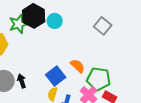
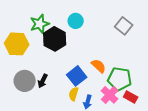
black hexagon: (34, 16) -> (55, 39), moved
black arrow: (22, 81) -> (43, 81), turned -136

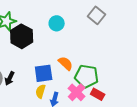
cyan circle: (76, 21) -> (57, 23), moved
gray square: (124, 26) -> (97, 15), moved
blue square: (77, 76) -> (44, 73), turned 30

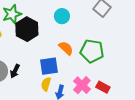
orange semicircle: (66, 63) -> (66, 48), moved
green pentagon: (87, 76) -> (92, 51), moved

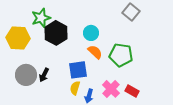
cyan circle: (62, 16) -> (91, 33), moved

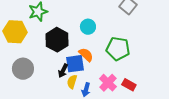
black hexagon: (56, 33) -> (57, 40), moved
orange semicircle: (95, 52) -> (86, 55), moved
black arrow: (44, 75) -> (63, 71), moved

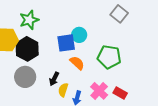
black hexagon: (57, 40) -> (27, 49), moved
blue square: (75, 64) -> (66, 43), moved
gray circle: (23, 69) -> (25, 77), moved

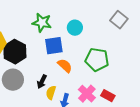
gray square: (119, 14) -> (119, 20), moved
green star: (29, 20) -> (42, 23), moved, turned 30
cyan circle: (79, 35) -> (75, 28), moved

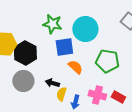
cyan circle: (75, 28) -> (85, 29), size x1.6
black arrow: (42, 82) -> (52, 83), turned 80
pink cross: (87, 94) -> (97, 95), turned -30

